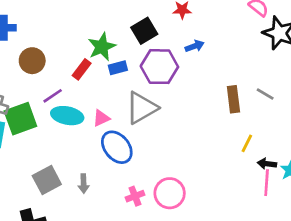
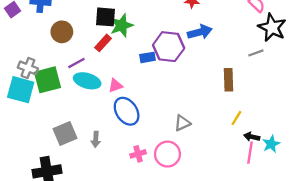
black square: (144, 31) -> (105, 17), moved, turned 30
blue arrow: (195, 46) -> (200, 32), size x1.5
blue rectangle: (118, 68) -> (147, 57), moved
gray line: (265, 94) -> (256, 53), moved, turned -56
gray triangle: (142, 108) -> (182, 123), moved, size x0.6

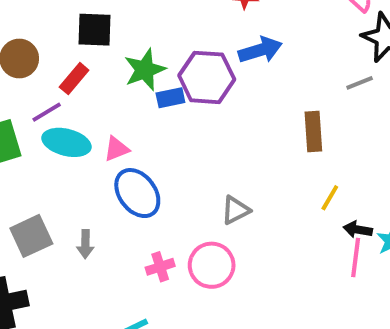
green star: (122, 25) -> (145, 70), moved
red rectangle: (103, 43) -> (74, 79), moved

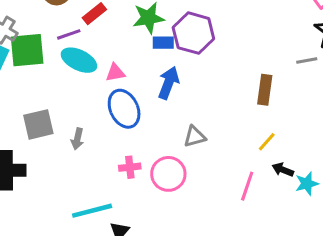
blue arrow: (260, 50) -> (169, 83), moved, turned -64
pink line: (356, 257) -> (247, 186), moved

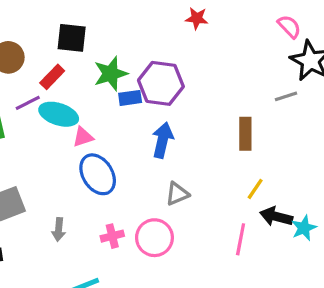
cyan ellipse: (79, 60) -> (59, 114), moved
blue arrow: (169, 83) -> (163, 140), moved
gray arrow: (77, 139) -> (59, 230), moved
black arrow: (283, 170) -> (276, 217), size x1.4

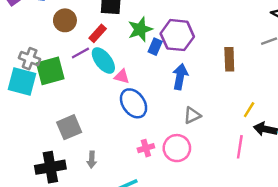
blue rectangle: (130, 98) -> (155, 47), turned -56
cyan ellipse: (59, 114) -> (103, 61), turned 36
brown rectangle: (245, 134) -> (229, 59), moved
pink triangle: (83, 137) -> (122, 76), turned 35
gray arrow: (59, 230) -> (92, 160), moved

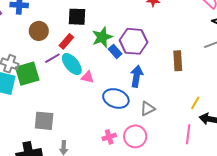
blue rectangle: (155, 47) -> (115, 51), turned -64
blue ellipse: (134, 103) -> (116, 98), moved, turned -35
gray square: (69, 127) -> (44, 121), turned 30

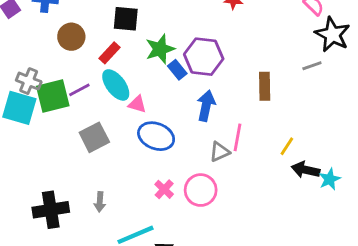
purple line: (52, 58) -> (79, 90), moved
blue ellipse: (116, 98) -> (156, 136), moved
gray square: (44, 121) -> (94, 137), moved, turned -35
pink line: (188, 134) -> (238, 137), moved
pink cross: (109, 137) -> (164, 189), turned -32

